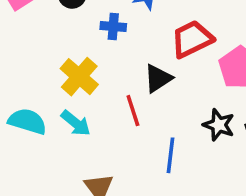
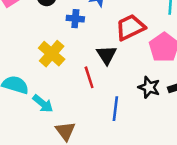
black triangle: (158, 78) -> (107, 55), turned -30
cyan arrow: (76, 123) -> (43, 104), moved

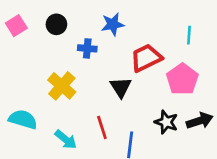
red line: (89, 77) -> (102, 127), moved
cyan arrow: (43, 104) -> (66, 139), moved

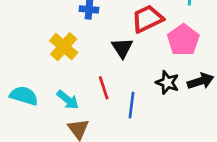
cyan semicircle: (23, 119) -> (24, 96), moved

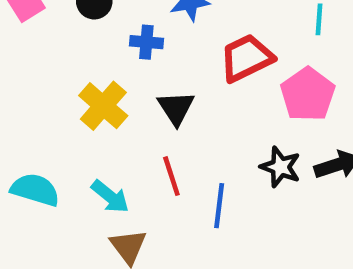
black triangle: (122, 48) -> (176, 108), moved

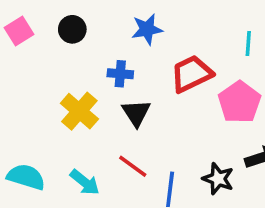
blue cross: (146, 42) -> (120, 74), moved
black star: (280, 167) -> (218, 179), moved
red line: (171, 176) -> (133, 166), turned -36

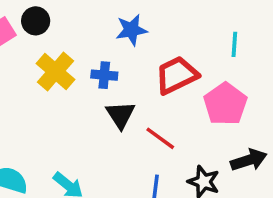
black circle: (72, 29) -> (36, 21), moved
yellow cross: (79, 111) -> (55, 71), moved
red line: (133, 166) -> (160, 138), moved

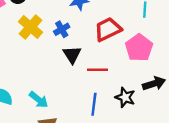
blue cross: (104, 75) -> (62, 29), turned -35
red line: (160, 138) -> (97, 70), turned -36

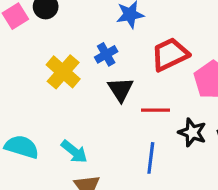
yellow cross: (31, 27) -> (63, 72), moved
black star: (125, 97) -> (192, 132), moved

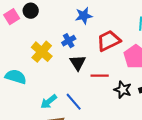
cyan semicircle: (22, 147) -> (16, 77), moved
cyan arrow: (74, 152) -> (49, 102), turned 102
blue line: (151, 158) -> (74, 102), moved, turned -48

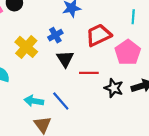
cyan arrow: (49, 102) -> (34, 101), turned 48

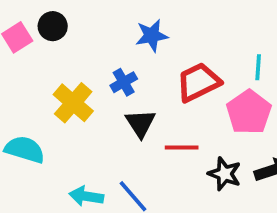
cyan line: (133, 17) -> (258, 67), moved

